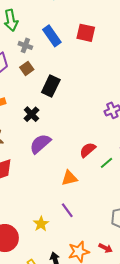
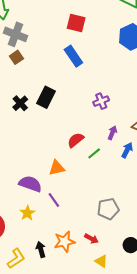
blue rectangle: (52, 36) -> (73, 56), moved
gray cross: (25, 45) -> (16, 34), size x1.6
black rectangle: (51, 86) -> (46, 97), moved
purple semicircle: (40, 144) -> (30, 184), moved, turned 60

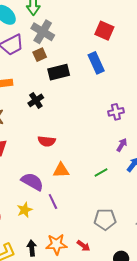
black rectangle: (46, 97) -> (59, 72), moved, turned 40
red semicircle: (76, 140) -> (47, 141), moved, turned -144
green line: (94, 153) -> (101, 172), moved

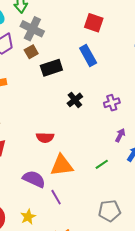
black cross: (36, 100) -> (75, 100), moved
orange triangle: (61, 170) -> (62, 165), size x1.4
yellow star: (25, 210) -> (28, 217), moved

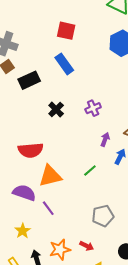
red semicircle: (45, 138) -> (31, 150), size x1.4

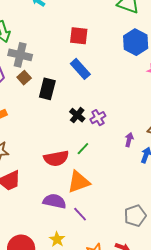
black rectangle: (29, 80) -> (47, 89), turned -45
purple cross: (93, 108) -> (98, 118), moved
green line: (90, 171) -> (83, 149), moved

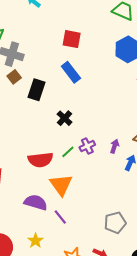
purple cross: (98, 118) -> (87, 146), moved
orange triangle: (79, 182) -> (61, 185), turned -50

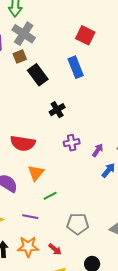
black rectangle: (36, 90) -> (38, 75), turned -70
green line: (68, 152) -> (50, 196), moved
orange triangle: (61, 185) -> (36, 173), size x0.7
purple line: (60, 217) -> (30, 217), moved, turned -56

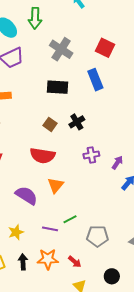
gray cross: (24, 34) -> (61, 49), moved
brown square: (20, 56) -> (50, 124), moved, turned -32
black rectangle: (38, 75) -> (58, 87), turned -50
green line: (50, 196) -> (70, 219), moved

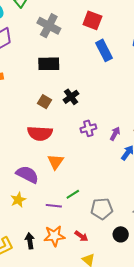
blue rectangle: (95, 80) -> (104, 50), moved
yellow star: (16, 232) -> (18, 200), moved
black circle: (112, 276) -> (121, 234), moved

